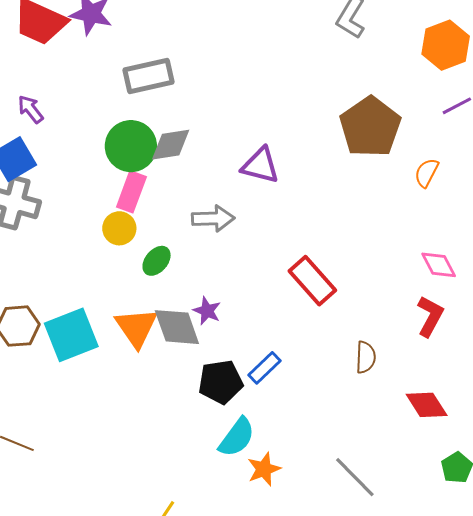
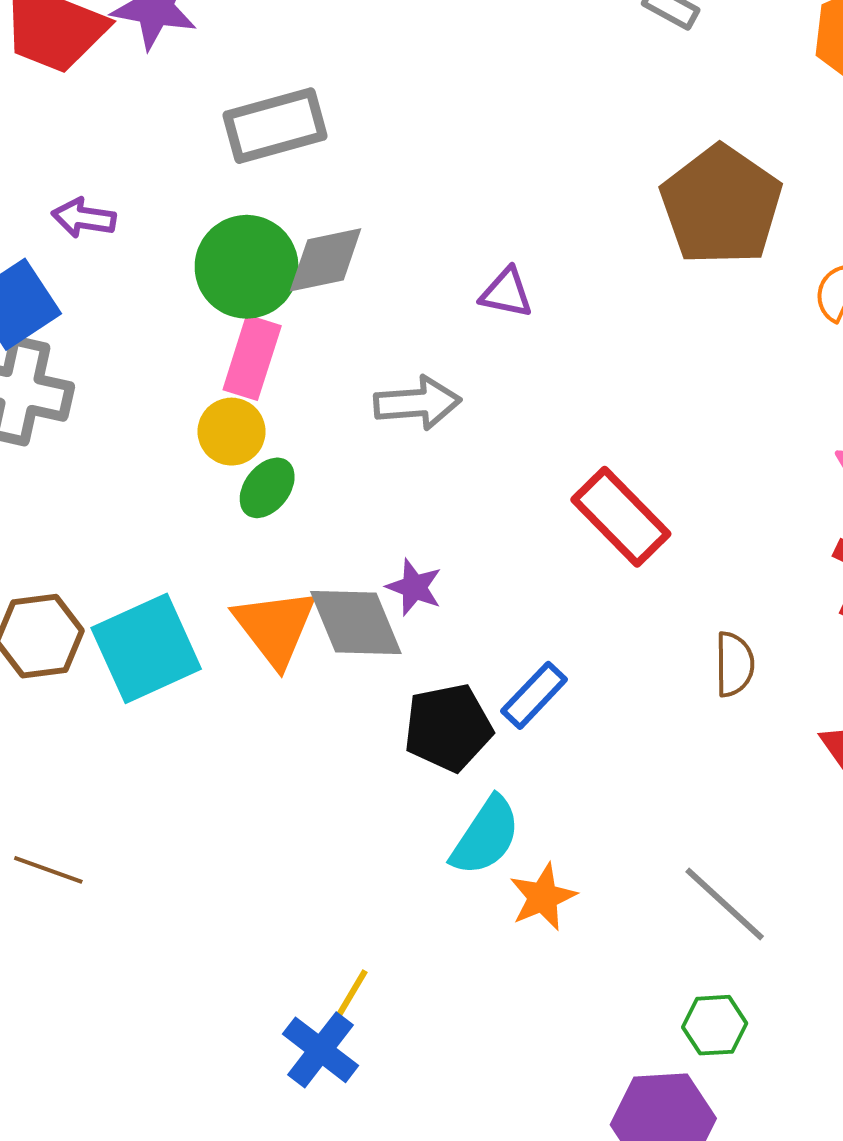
purple arrow: (31, 109) -> (84, 218), moved, turned -40
purple triangle: (260, 166) -> (506, 293), size x0.7
green ellipse: (157, 261) -> (267, 488), moved

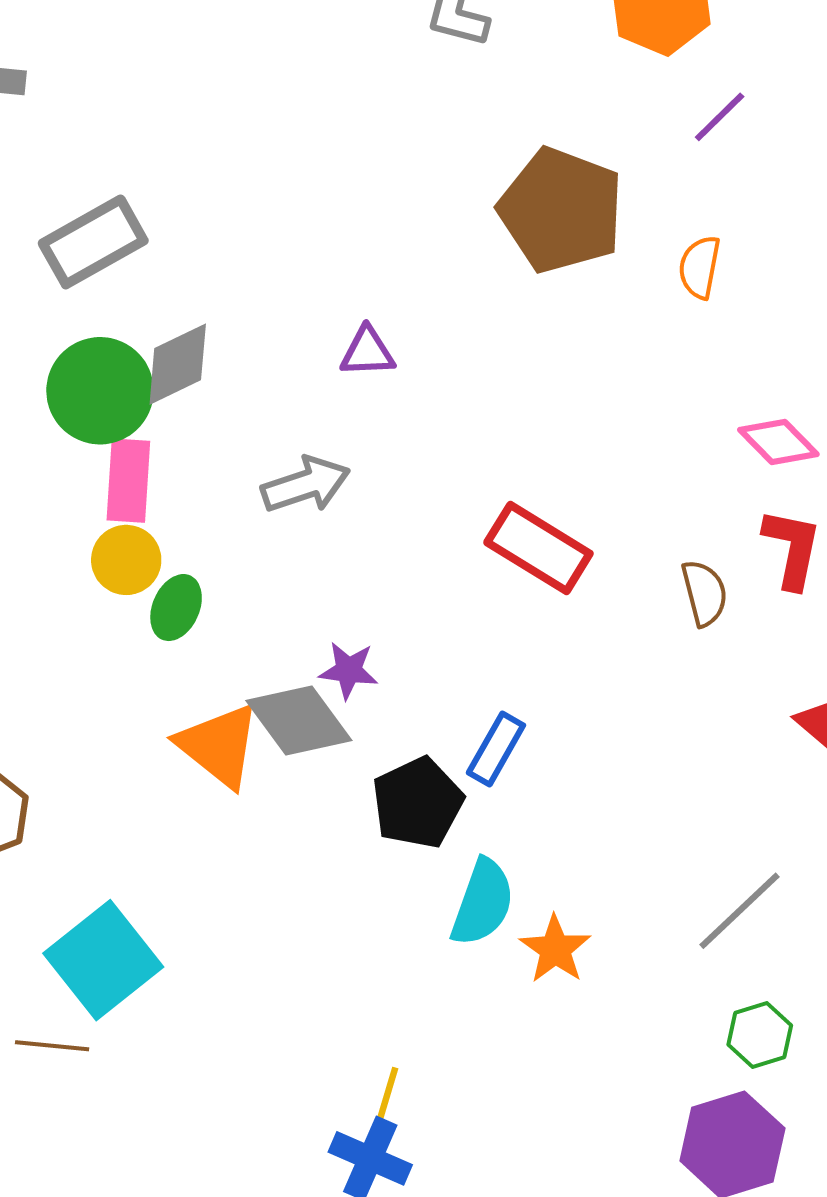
cyan square: (146, 648) -> (103, 960), moved
brown semicircle: (734, 664) -> (704, 593), moved
gray line: (725, 904) -> (739, 911), turned -72

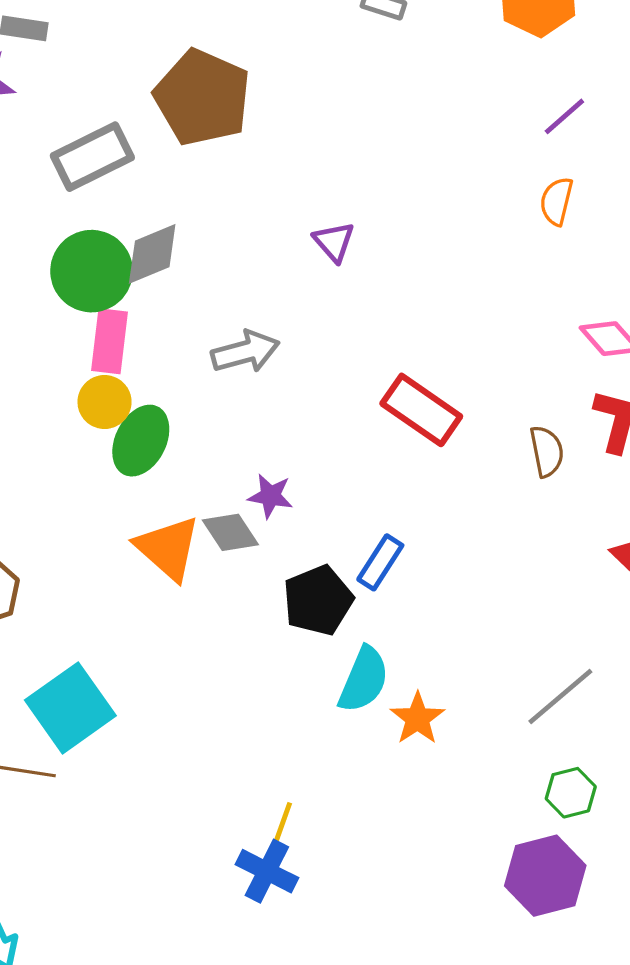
purple line: (720, 117) -> (564, 116), moved
brown pentagon: (561, 210) -> (202, 98), moved
purple triangle: (367, 352) -> (334, 242), moved, turned 48
green ellipse: (176, 608) -> (141, 441), size x1.4
gray diamond: (299, 721) -> (230, 532), size x0.7

